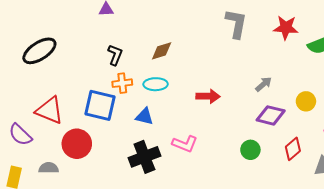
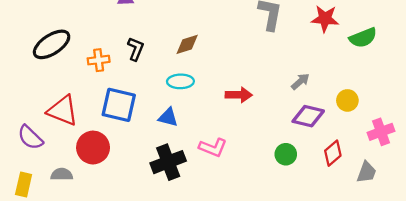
orange cross: (122, 83) -> (99, 60), moved

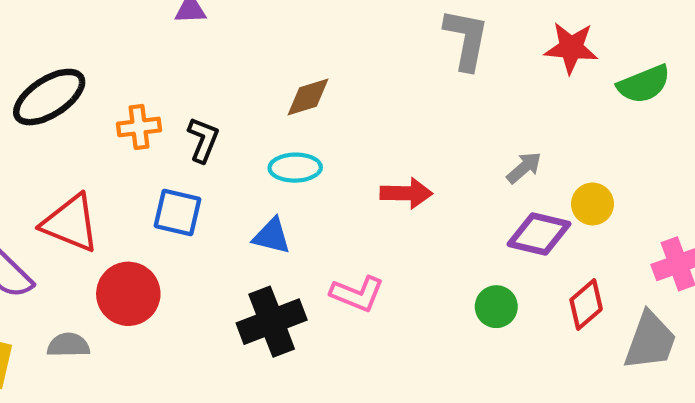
black L-shape: (136, 49) -> (203, 140), moved
yellow circle: (347, 100) -> (592, 204), moved
blue square: (119, 105) -> (178, 213), size x0.7
gray trapezoid: (366, 172) -> (650, 341), size x1.4

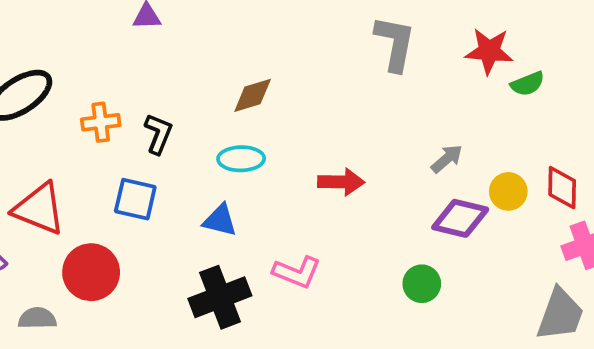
green semicircle: (644, 84) -> (528, 84), moved, size x0.7
red diamond: (586, 304) -> (562, 188), moved, turned -48

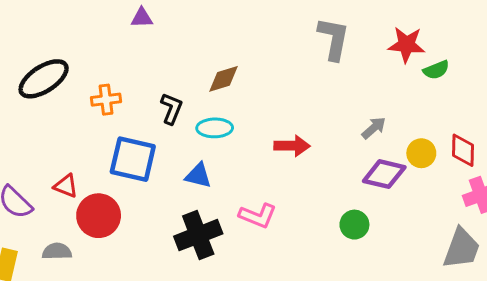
black L-shape: (158, 134) -> (171, 109), moved
blue square: (135, 199) -> (133, 159), size x1.4
red triangle: (39, 209) -> (66, 186), moved, size x0.6

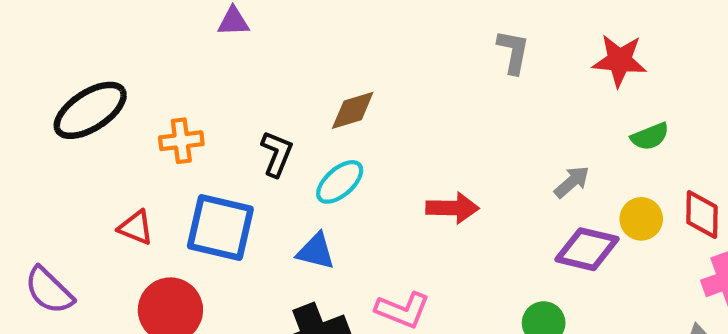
gray L-shape: (334, 39) -> (513, 52), size x0.7
green semicircle: (436, 70) -> (650, 136), moved
cyan ellipse: (215, 128) -> (340, 182), turned -40
red triangle: (66, 186) -> (136, 228), moved

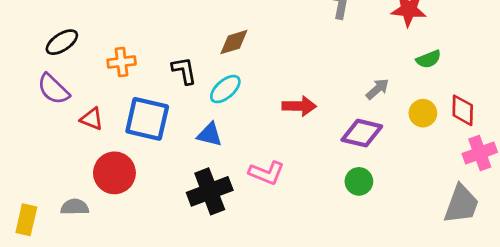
black ellipse: (90, 110) -> (62, 42), size x0.7
black L-shape: (277, 154) -> (184, 71), turned -32
purple diamond: (587, 249) -> (362, 133), moved
purple semicircle: (49, 290) -> (53, 89), moved

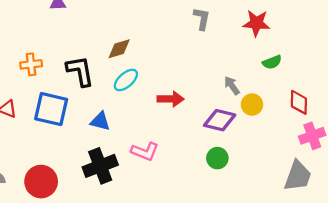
black L-shape: (184, 71) -> (80, 71), size x1.4
cyan ellipse: (225, 89) -> (126, 80), moved
gray arrow: (377, 89) -> (232, 86), turned -84
yellow circle: (423, 113) -> (252, 105), moved
red circle: (114, 173) -> (41, 182), moved

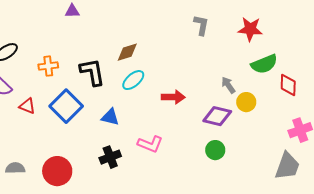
green semicircle: (272, 62) -> (264, 64), size x1.5
red diamond: (299, 102) -> (288, 85), moved
blue square: (51, 109) -> (66, 106), turned 32
black cross: (100, 166) -> (110, 157), size x0.7

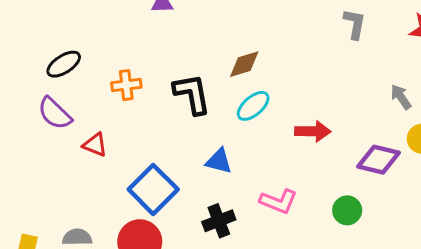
gray arrow: (228, 85) -> (401, 97), moved
blue square: (66, 106) -> (153, 189), moved
green circle: (215, 150) -> (347, 210), moved

